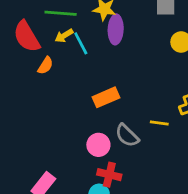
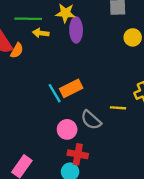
yellow arrow: (64, 36) -> (41, 33), moved, turned 42
cyan line: (81, 43) -> (55, 93), moved
orange semicircle: (45, 66) -> (17, 51), moved

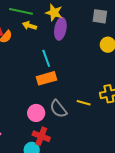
cyan line: (55, 93) -> (46, 58), moved

